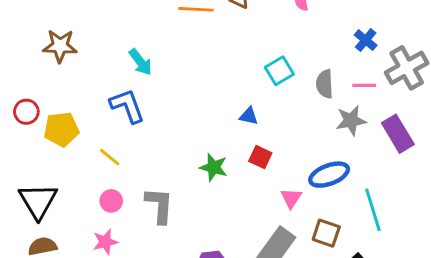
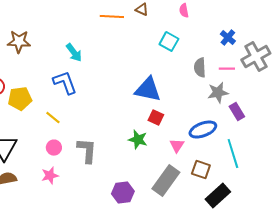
cyan square: (279, 71) -> (169, 42), moved, turned -30
blue triangle: (249, 116) -> (148, 90), size x2.0
purple rectangle: (398, 134) -> (237, 112), moved, size x0.7
green star: (214, 167) -> (138, 140), moved

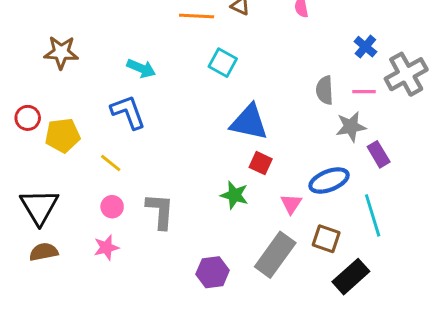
cyan square: (169, 42) -> (223, 63), moved
cyan arrow: (74, 53) -> (141, 68), turned -30

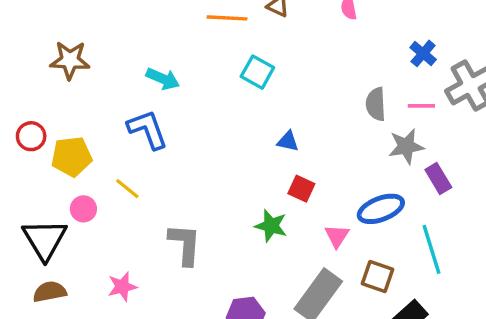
blue triangle: (249, 122) -> (288, 141), size x0.5
pink circle: (112, 207) -> (83, 209), moved

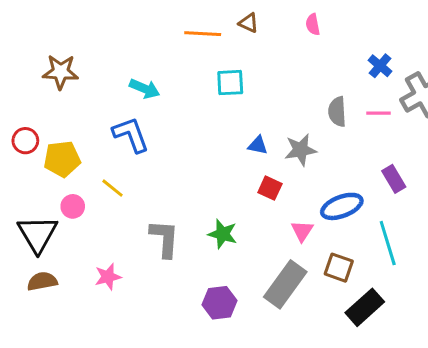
cyan square: (257, 72) -> (230, 83), turned -32
gray star: (406, 146) -> (301, 150), moved
green star: (271, 226) -> (223, 234), moved

